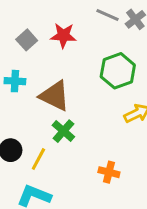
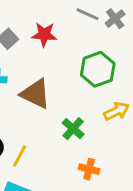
green cross: (63, 131) -> (73, 129), moved

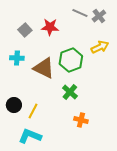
green hexagon: (98, 69) -> (71, 60), moved
yellow arrow: (117, 111) -> (100, 47), moved

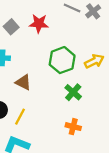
yellow arrow: (100, 47) -> (94, 61), moved
brown triangle: (44, 68) -> (23, 82), moved, size x0.7
green cross: (70, 92) -> (73, 92), moved

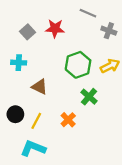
gray cross: (93, 11) -> (109, 31), moved, turned -32
orange cross: (73, 127) -> (68, 120), moved, turned 32

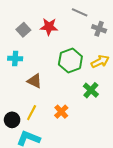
green cross: (89, 97) -> (91, 90), moved
black circle: (15, 114) -> (12, 120), moved

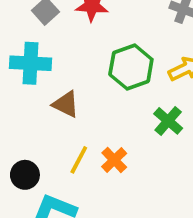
cyan cross: (15, 58) -> (31, 63), size x1.5
yellow line: (32, 113) -> (79, 160), moved

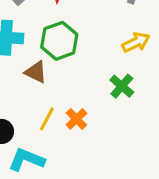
green hexagon: (131, 67) -> (59, 41), moved

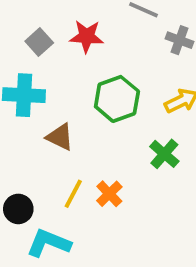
green hexagon: (59, 41) -> (117, 99), moved

